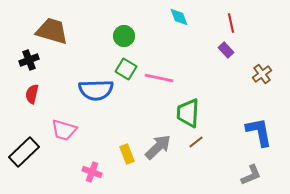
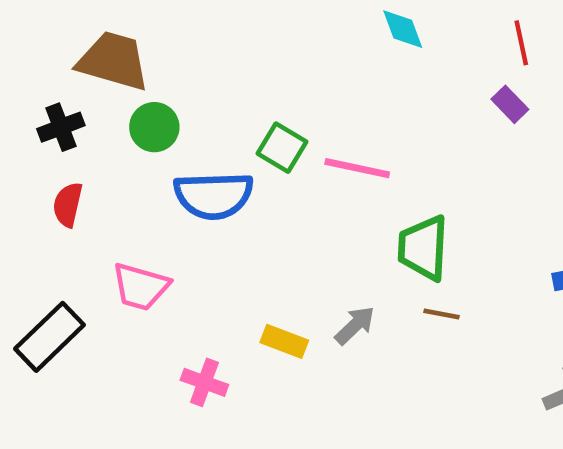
green circle: (124, 36) -> (154, 127), moved
brown line: (196, 142) -> (441, 314), turned 49
gray arrow: (158, 147) -> (355, 325), size x0.7
yellow rectangle: (127, 154) -> (284, 341), turned -48

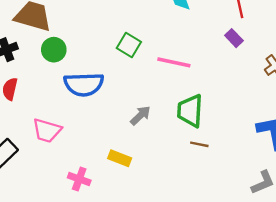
green square: (282, 148) -> (129, 45), moved
pink line: (357, 168) -> (174, 62), moved
gray arrow: (355, 325) -> (140, 115), moved

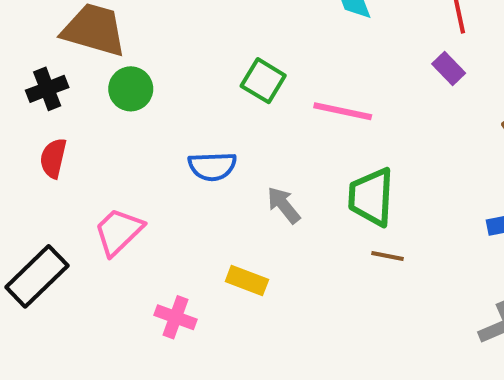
blue semicircle: (84, 84) -> (212, 166), moved, size x0.7
gray arrow: (140, 115) -> (284, 205), turned -85
pink trapezoid: (47, 131) -> (118, 232), turned 120

